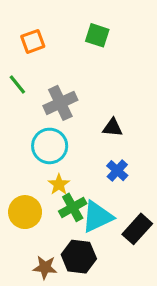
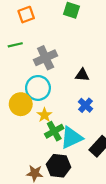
green line: (17, 84) -> (15, 45), turned -64
yellow circle: (25, 212) -> (21, 104), moved

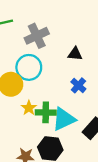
yellow star: (44, 115) -> (29, 108), moved
green cross: (54, 131) -> (46, 112), turned 30

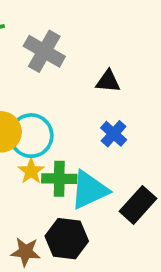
gray cross: (37, 36) -> (44, 51), turned -35
cyan circle: (29, 67) -> (31, 136), moved

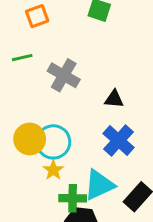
blue cross: (114, 134) -> (118, 140), size x1.5
green cross: (59, 179) -> (73, 198), moved

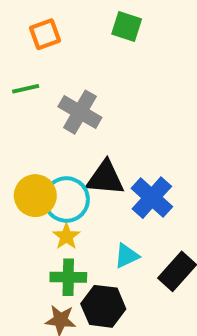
black triangle: (114, 99) -> (105, 178), moved, size x1.5
cyan triangle: (99, 185) -> (127, 256), size x0.6
green cross: (73, 198) -> (68, 277), moved

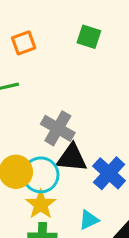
gray cross: (80, 112) -> (58, 128), moved
yellow star: (66, 236) -> (41, 204), size x1.4

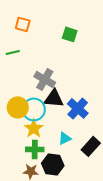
green square: (89, 37) -> (70, 34), moved
orange square: (24, 43) -> (23, 24), turned 35

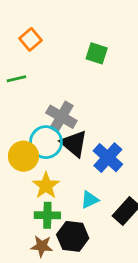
orange square: (23, 24) -> (30, 39), turned 35
black triangle: (54, 98) -> (74, 143), turned 35
cyan circle: (34, 109) -> (46, 142), moved

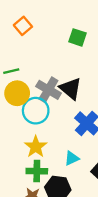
green line: (16, 79) -> (11, 71), moved
black triangle: (74, 143) -> (71, 89), moved
yellow circle: (23, 156) -> (17, 93), moved

